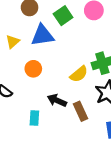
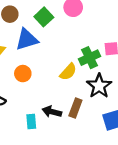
black arrow: (57, 100) -> (52, 112), moved
brown rectangle: (80, 111) -> (75, 108), turned 54

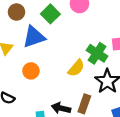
green cross: (90, 58) -> (97, 53), turned -30

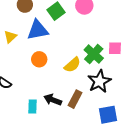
orange circle: (31, 71) -> (39, 59), moved

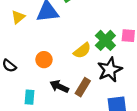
orange circle: (39, 59) -> (44, 60), moved
cyan rectangle: (33, 107) -> (29, 97), moved

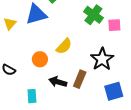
green cross: (105, 40) -> (93, 15), moved
yellow semicircle: (82, 51) -> (64, 46), moved

